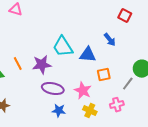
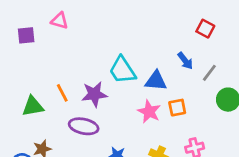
gray line: (128, 84) -> (209, 73), moved
purple ellipse: (53, 89) -> (84, 126), moved
pink star: (83, 91) -> (149, 112), moved

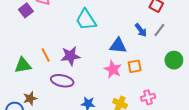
purple square: (26, 35) -> (26, 10), moved, turned -32
cyan trapezoid: (122, 70) -> (86, 20), moved
gray line: (209, 73) -> (159, 30), moved

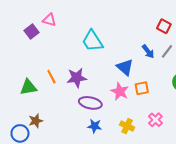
blue triangle: (118, 46) -> (125, 67), turned 36
purple ellipse: (62, 81) -> (90, 103), moved
pink cross: (148, 97) -> (155, 120), turned -32

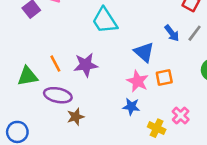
purple ellipse: (90, 103) -> (58, 95), moved
brown star: (36, 121) -> (76, 117), moved
blue star: (95, 126) -> (131, 107), moved
yellow cross: (127, 126) -> (157, 128), moved

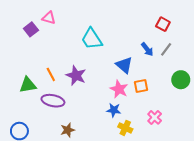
purple star: (86, 65) -> (76, 76), turned 30
brown star: (76, 117) -> (68, 130), moved
yellow cross: (157, 128) -> (125, 128), moved

